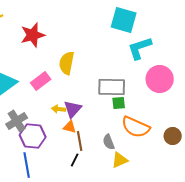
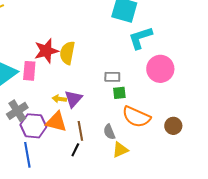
red star: (33, 35) -> (46, 51), moved
pink rectangle: (41, 81) -> (29, 71), moved, turned -48
gray rectangle: (112, 87) -> (112, 77), size x0.6
orange triangle: (70, 127) -> (56, 122), moved, size x1.6

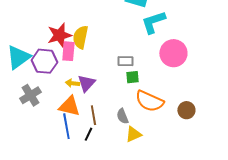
pink rectangle: (29, 71) -> (68, 51), moved
purple hexagon: (33, 126) -> (44, 61), moved
blue line: (27, 155) -> (66, 126), moved

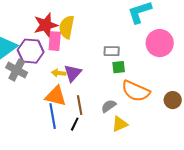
gray cross: (30, 95) -> (17, 70), moved, turned -30
gray semicircle: (122, 116) -> (109, 106), turned 77

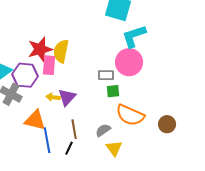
pink circle: (160, 43) -> (129, 62), moved
orange triangle: (56, 96) -> (35, 120), moved
yellow triangle: (120, 124) -> (114, 148), turned -42

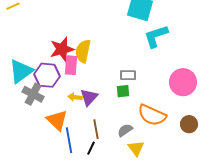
pink circle: (129, 62) -> (183, 82), moved
green square: (113, 91) -> (123, 91), moved
orange triangle: (35, 120) -> (57, 120), turned 30

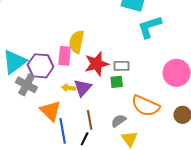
red star: (62, 49) -> (97, 64), moved

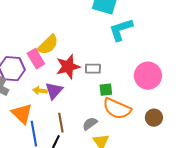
yellow semicircle: (77, 42) -> (48, 45), turned -145
pink rectangle: (65, 56) -> (36, 59), turned -36
green square: (117, 82) -> (106, 90), moved

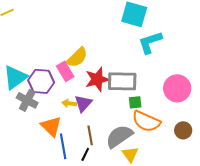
gray rectangle: (93, 69) -> (122, 81), size x1.8
gray semicircle: (90, 124) -> (119, 136), size x1.8

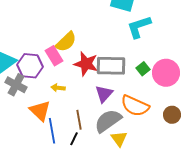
red star: (97, 79) -> (86, 64), turned 30
green square: (135, 102) -> (143, 69), moved, turned -32
purple triangle: (83, 103) -> (104, 94), moved

